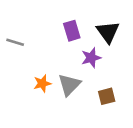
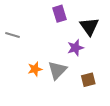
purple rectangle: (72, 31) -> (59, 14), moved

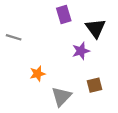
gray triangle: (57, 70) -> (61, 96), moved

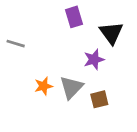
brown square: (94, 85) -> (99, 99), moved
gray triangle: (61, 96) -> (71, 87), moved

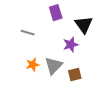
gray line: (16, 44) -> (28, 33), moved

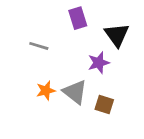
gray triangle: (54, 66) -> (75, 92), turned -36
brown square: (75, 75) -> (104, 104), turned 32

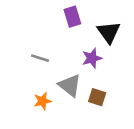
gray line: (39, 46) -> (40, 58), moved
orange star: (46, 91) -> (43, 101), moved

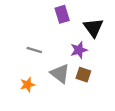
brown square: (97, 97) -> (83, 75), moved
orange star: (43, 101) -> (28, 85), moved

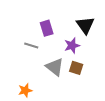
purple rectangle: (62, 14) -> (47, 28), moved
orange star: (28, 85) -> (25, 90), moved

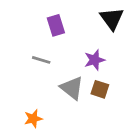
black triangle: (85, 25) -> (112, 19), moved
purple rectangle: (47, 28) -> (56, 25), moved

